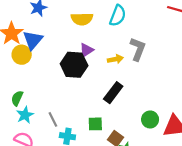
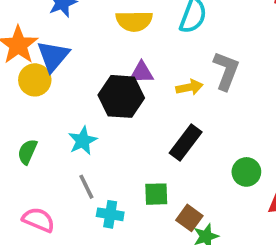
purple triangle: (86, 50) -> (142, 73), turned 32
cyan star: (25, 115) -> (83, 141), moved
green circle: (150, 119) -> (246, 172), moved

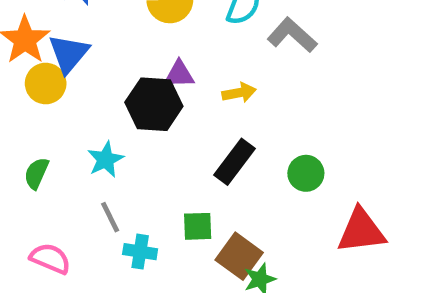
gray L-shape: (226, 71) -> (292, 35), moved, turned -69
green circle: (246, 172) -> (306, 173), moved
brown square: (189, 218) -> (239, 256), size x1.4

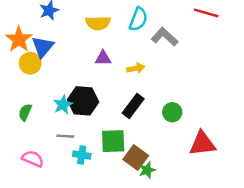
black hexagon: (154, 104) -> (83, 101), moved
gray line: (110, 217) -> (65, 136), turned -60
green square: (198, 226) -> (113, 141), size x1.5

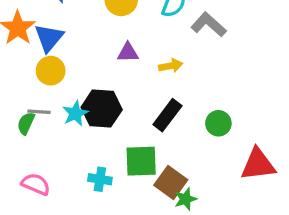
yellow circle: (30, 63) -> (51, 71), moved
gray line: (65, 136) -> (39, 112), moved

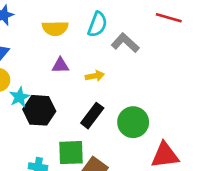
cyan star: (75, 113) -> (19, 97), moved
green circle: (218, 123) -> (133, 122), size x1.5

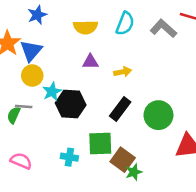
gray L-shape: (125, 43) -> (163, 28), moved

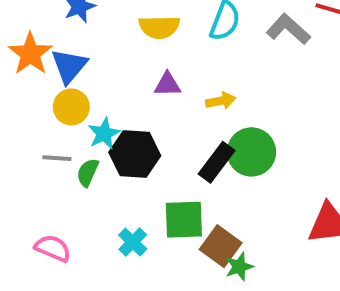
green semicircle: (14, 115) -> (88, 172), moved
green circle: (158, 115) -> (251, 152), moved
cyan cross: (69, 157) -> (133, 242), turned 35

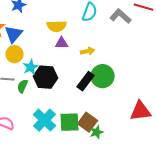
yellow semicircle: (159, 27) -> (57, 26), moved
green square: (184, 220) -> (70, 122), moved
cyan cross: (133, 242) -> (45, 120), size x1.6

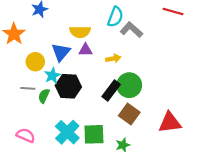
gray L-shape: (121, 16) -> (131, 30), moved
blue triangle: (14, 34) -> (61, 52), moved
brown square: (88, 122) -> (129, 114), moved

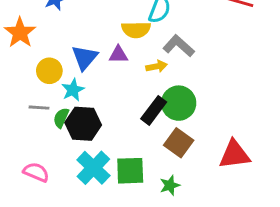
gray L-shape: (131, 30) -> (179, 46), moved
yellow semicircle: (80, 32) -> (136, 30), moved
black hexagon: (68, 86) -> (83, 124), moved

